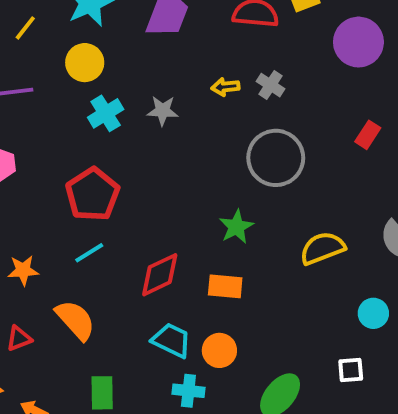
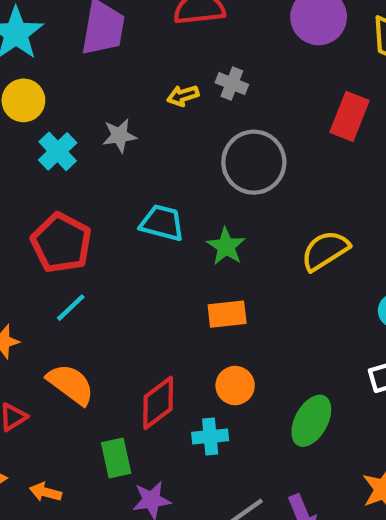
red rectangle: (368, 135) -> (349, 116), size x1.5
red diamond: (160, 275) -> (158, 403), moved
cyan trapezoid: (171, 340) -> (162, 223), moved

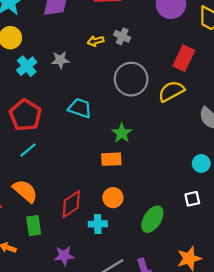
green star: (226, 246) -> (122, 133), moved
yellow semicircle: (325, 251) -> (171, 91), moved
green rectangle: (116, 458) -> (34, 226), moved

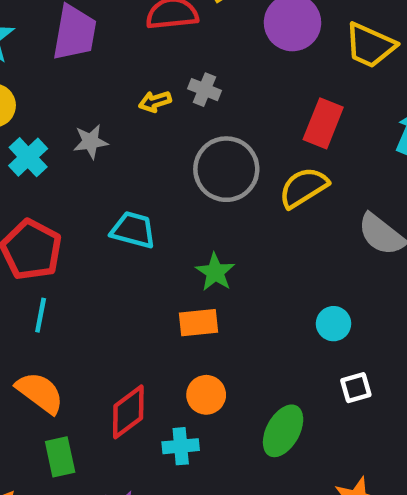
cyan line: (28, 150) -> (41, 315), turned -36
cyan circle: (201, 163) -> (334, 324), moved

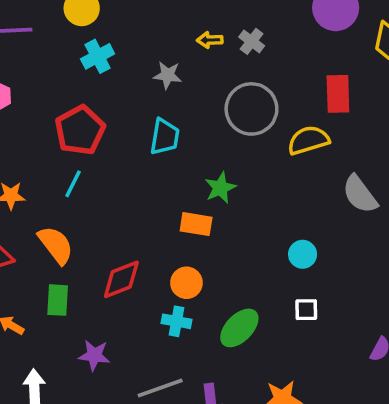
red rectangle: (323, 123) -> (338, 94), turned -39
gray star: (91, 142) -> (168, 75), moved
cyan trapezoid: (133, 230) -> (165, 137), turned 69
cyan cross: (181, 446) -> (177, 321), moved

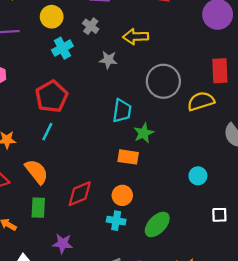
yellow arrow: (210, 40) -> (136, 37), size x1.5
gray cross: (252, 41) -> (91, 26), moved
cyan trapezoid: (165, 137) -> (122, 111), moved
white square: (306, 310) -> (219, 215), moved

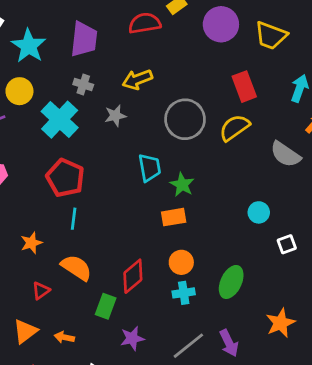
yellow circle: (52, 17) -> (19, 91), moved
cyan cross: (62, 48) -> (60, 120), size x1.5
green rectangle: (38, 208) -> (106, 306), moved, turned 36
white square: (219, 215) -> (287, 244), moved

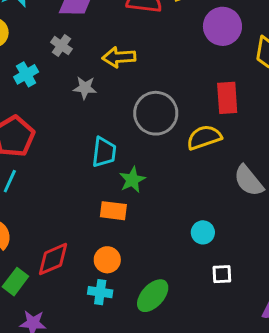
cyan cross: (60, 120) -> (26, 74), size x0.6

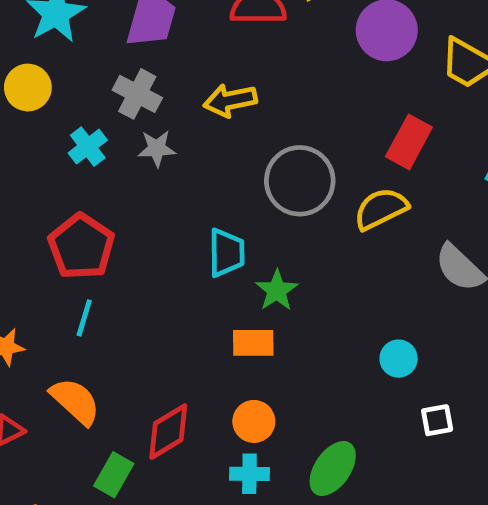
gray cross: (61, 46) -> (137, 94), size x1.4
gray star: (85, 88) -> (157, 148), moved
red rectangle: (227, 98) -> (409, 142), turned 40

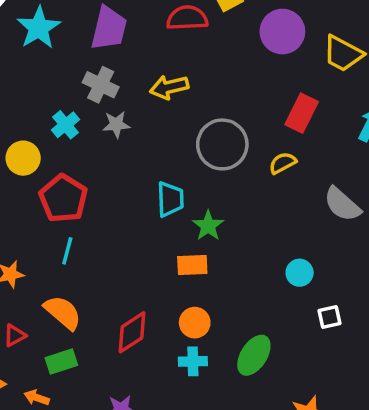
yellow circle: (28, 88) -> (23, 158), moved
yellow semicircle: (381, 209) -> (283, 163), size x0.7
green rectangle: (114, 475) -> (61, 362), moved, turned 44

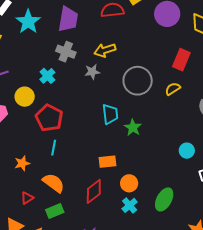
gray star: (116, 124) -> (92, 72), moved
orange rectangle: (192, 265) -> (108, 162), moved
cyan cross: (193, 361) -> (130, 205), turned -35

